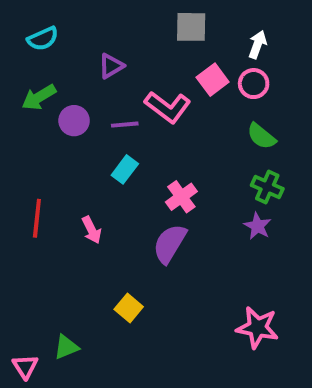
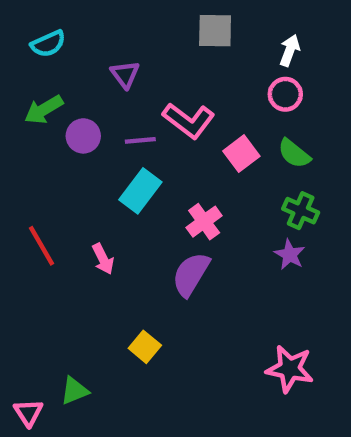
purple triangle: (111, 66) -> (125, 74), turned -36
pink square: (213, 80) -> (241, 154), moved
cyan rectangle: (125, 169) -> (140, 191), size x1.4
red line: (37, 218) -> (42, 246), turned -36

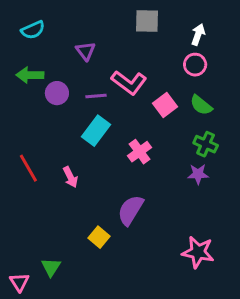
green arrow: (44, 110) -> (30, 75), turned 32
purple star: (290, 255) -> (198, 174), turned -30
purple semicircle: (191, 274) -> (131, 210), moved
green triangle: (74, 391) -> (51, 267), turned -35

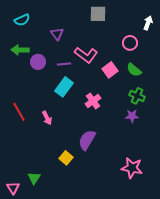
white arrow: (198, 35) -> (148, 23), moved

